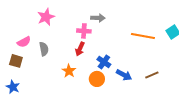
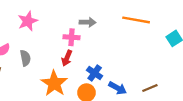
orange line: (143, 36) -> (136, 20), moved
orange star: (69, 71) -> (54, 83), size x1.6

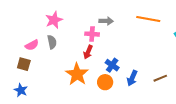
gray semicircle: (25, 58) -> (52, 42), moved
blue arrow: (118, 88) -> (132, 78), turned 84

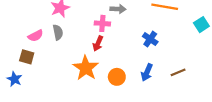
blue cross: (112, 65) -> (150, 39), moved
blue star: (21, 90) -> (14, 79), moved

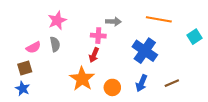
blue cross: (150, 39) -> (145, 51), size x1.6
brown square: (27, 57) -> (25, 68), turned -32
blue star: (14, 79) -> (23, 89), moved

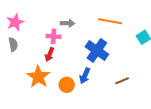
blue arrow: (142, 83) -> (85, 76), moved

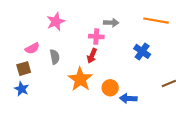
gray semicircle: (13, 44) -> (55, 57), moved
blue cross: (97, 50) -> (142, 51), size x0.7
blue arrow: (85, 76) -> (128, 98), moved, turned 70

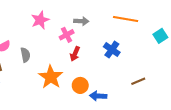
pink star: (56, 22) -> (40, 20), moved
pink cross: (96, 37) -> (67, 35), turned -32
red arrow: (92, 56) -> (75, 54), moved

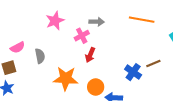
blue cross: (112, 50) -> (133, 72), moved
orange star: (51, 77) -> (66, 78), turned -30
brown line: (138, 81) -> (153, 63), moved

